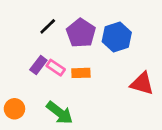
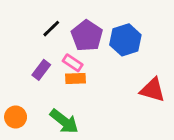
pink rectangle: (56, 68) -> (73, 63), moved
orange rectangle: (81, 73) -> (75, 78), moved

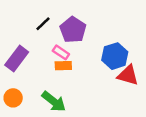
blue hexagon: (125, 40) -> (115, 56), moved
purple rectangle: (41, 70) -> (17, 58), moved, size x1.5

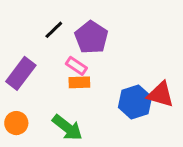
blue hexagon: (115, 56) -> (135, 102), moved

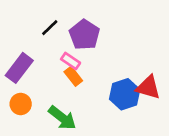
orange rectangle: (79, 82) -> (73, 76), turned 54
orange circle: (16, 123) -> (21, 104), moved

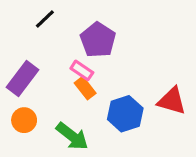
black line: (50, 28) -> (45, 19), moved
blue hexagon: (125, 94) -> (125, 114), moved

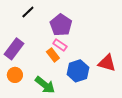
pink rectangle: (82, 70) -> (60, 45), moved

